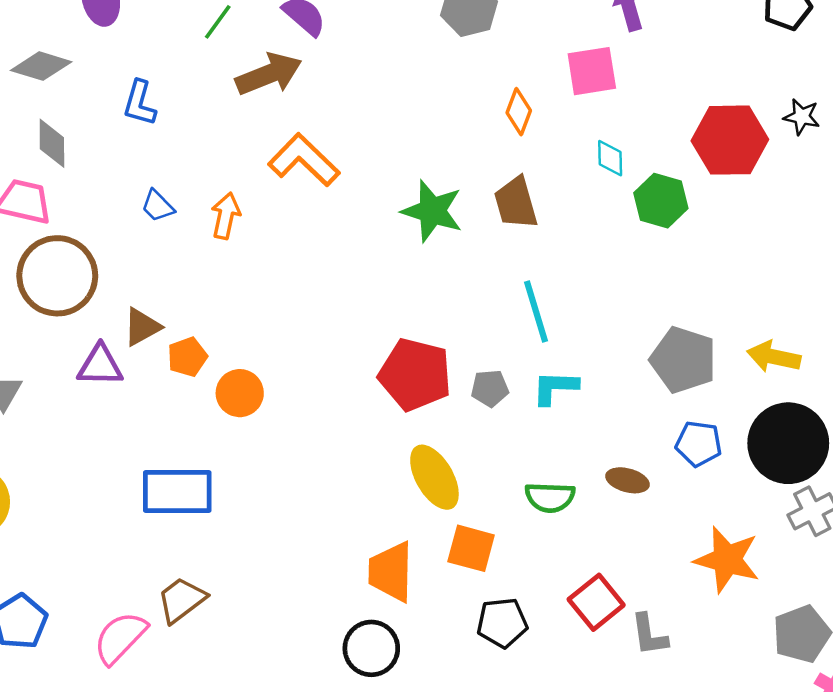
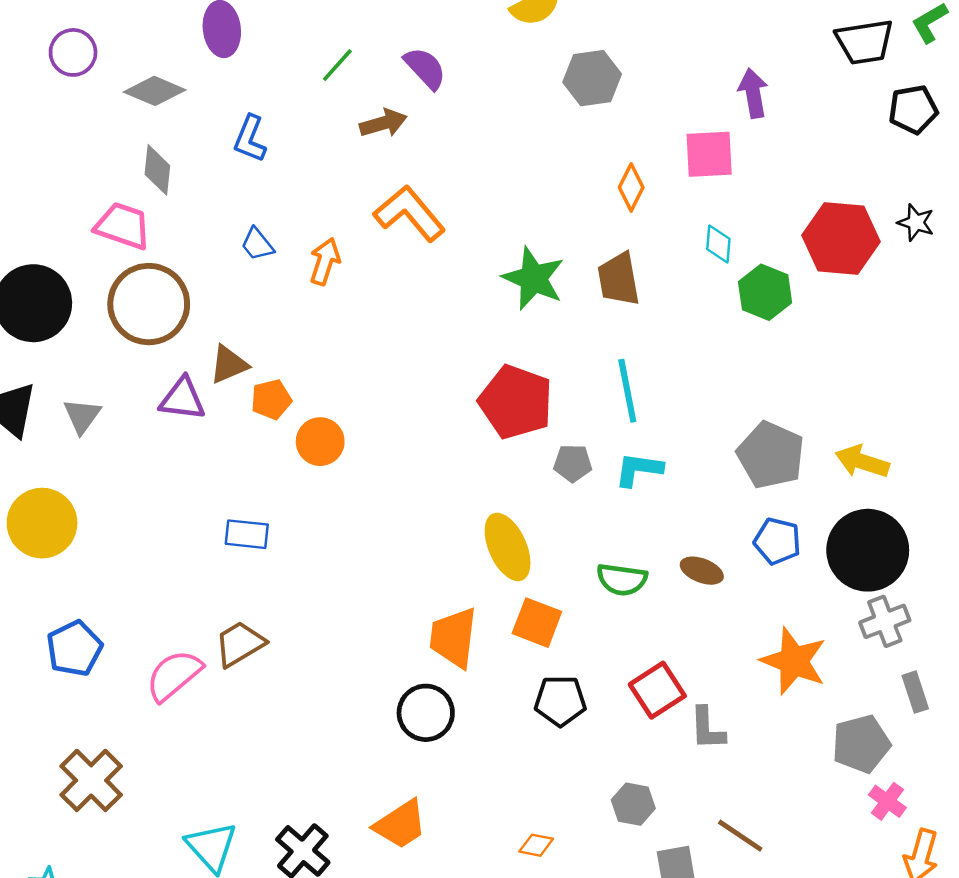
brown arrow: (269, 74) -> (383, 123), size x0.7
red pentagon: (415, 374) -> (516, 402), moved
blue rectangle: (177, 492) -> (247, 534), size x0.6

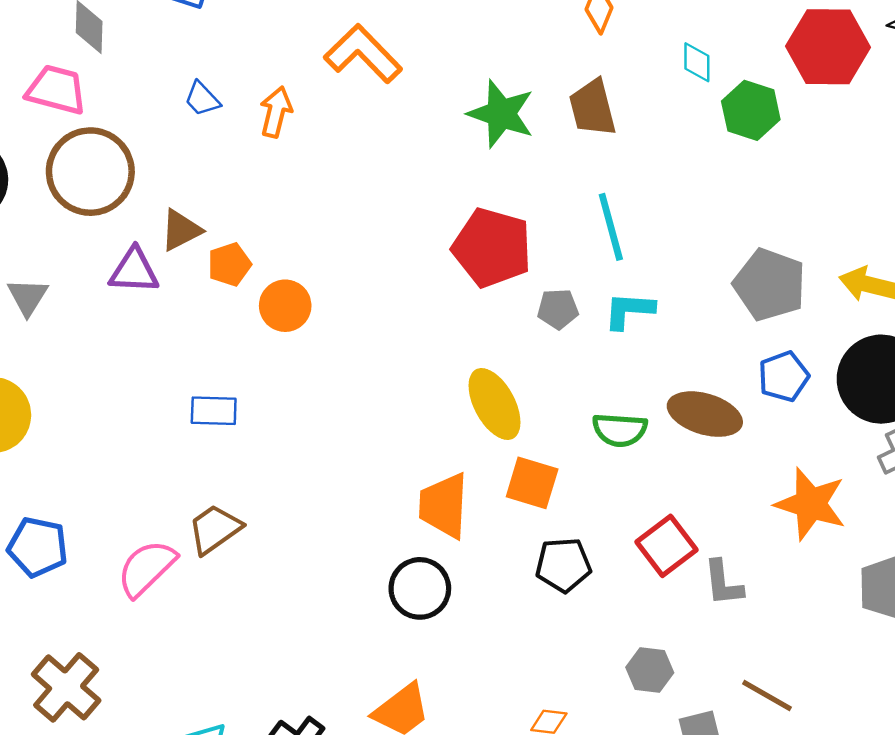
blue pentagon: (777, 541) -> (784, 377), turned -30
brown ellipse: (702, 571) -> (705, 414), size x1.6
blue pentagon: (74, 648) -> (38, 547), turned -30

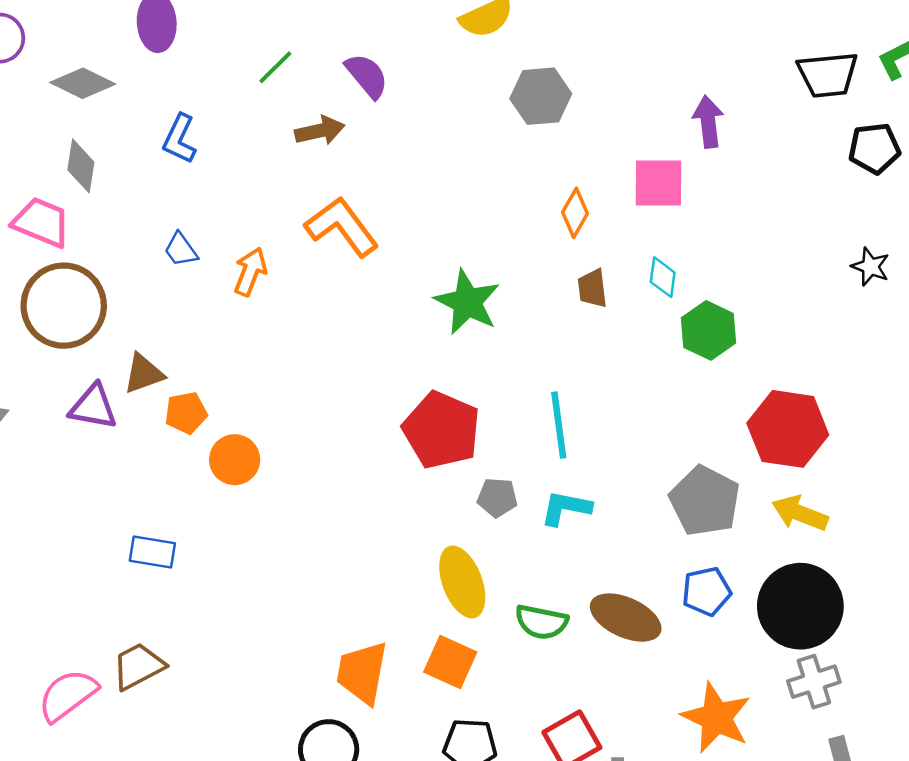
red hexagon: (828, 47) -> (788, 429), moved
brown trapezoid: (593, 108) -> (592, 288), moved, size x0.7
yellow ellipse: (495, 404) -> (462, 582), moved

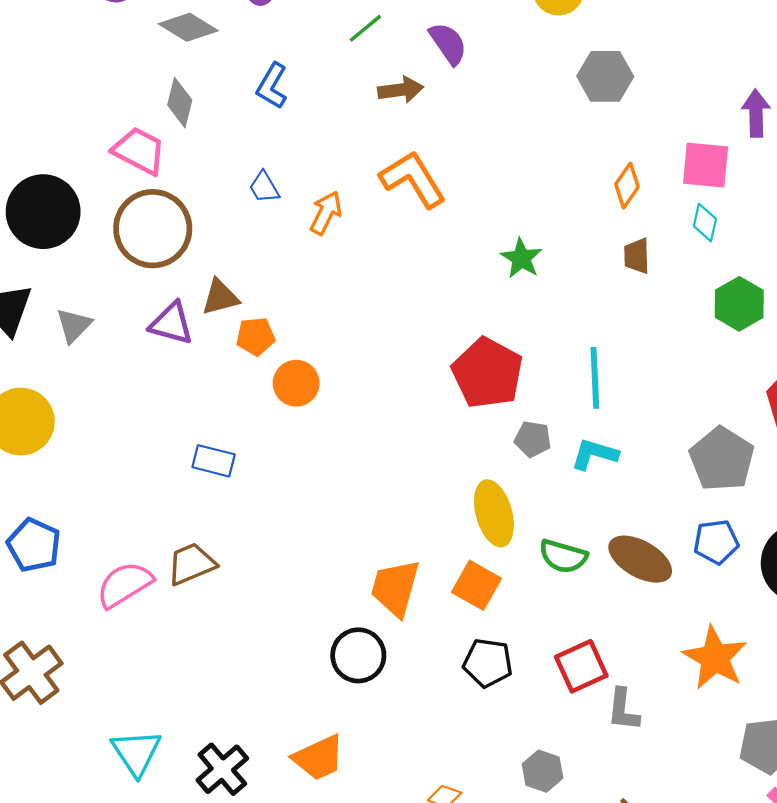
cyan diamond: (663, 277) -> (705, 223), moved
green star: (467, 302) -> (521, 258), size x0.7

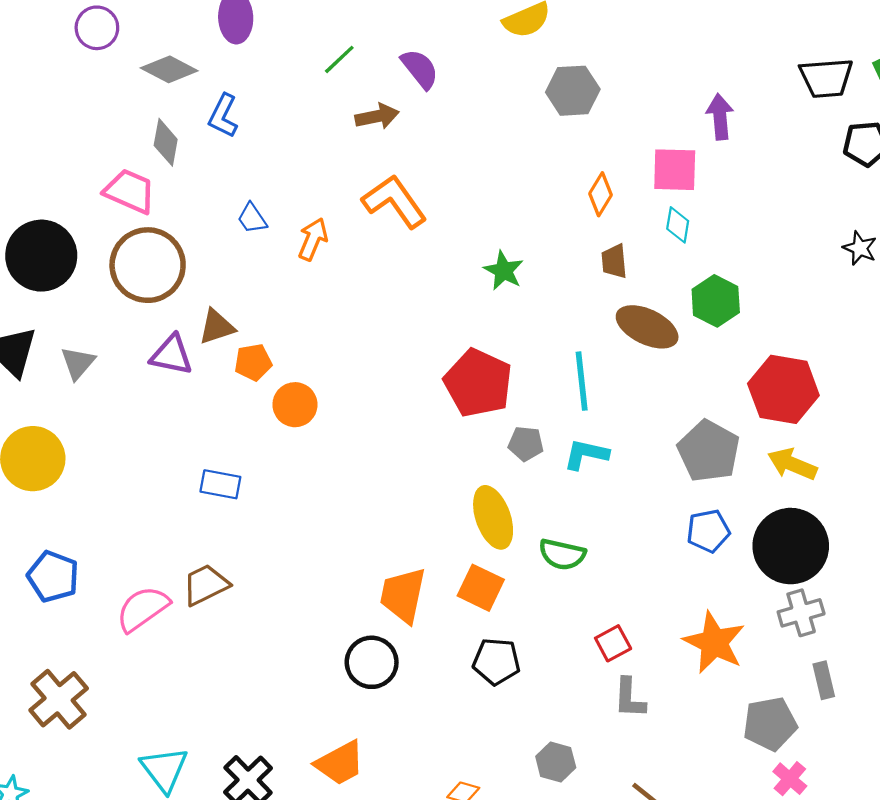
blue L-shape: (272, 86) -> (223, 116), moved
brown ellipse: (640, 559) -> (647, 327), moved
red square: (581, 666) -> (613, 643), moved, size x0.7

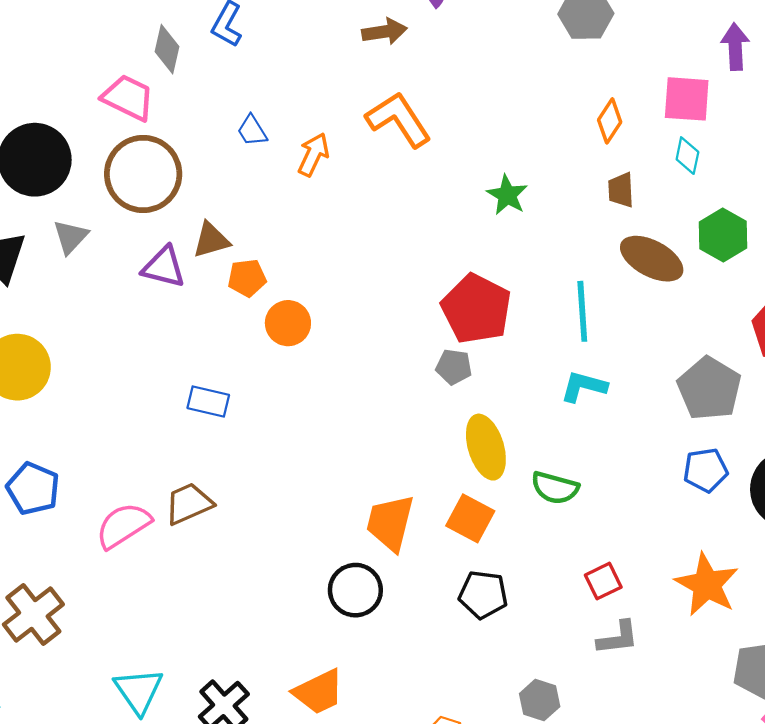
gray triangle: (78, 363) -> (71, 237), moved
gray pentagon: (526, 444) -> (454, 367), moved
gray L-shape: (630, 698) -> (618, 638), turned -102

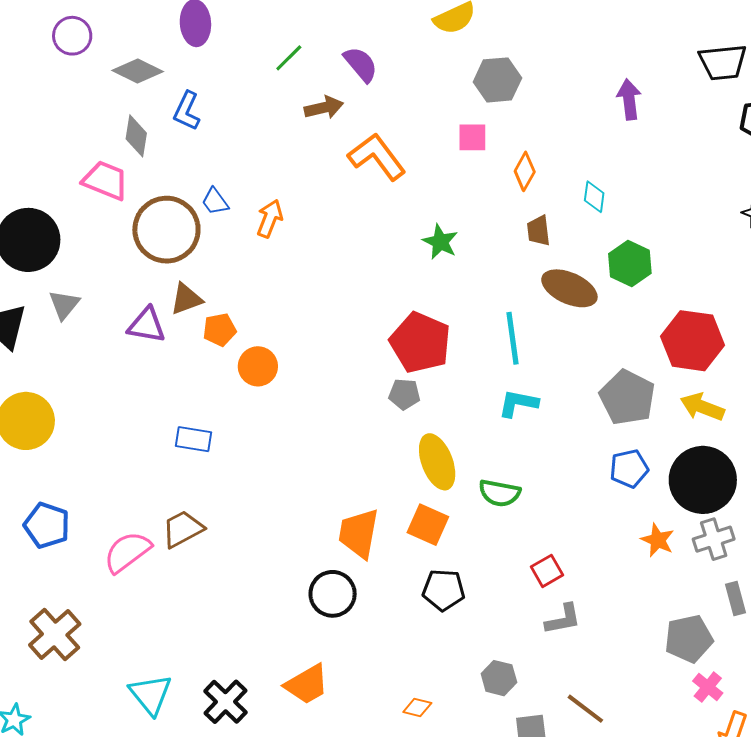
pink square: (687, 99) -> (472, 137), moved, size x0.7
orange L-shape: (399, 119) -> (377, 157), moved
brown circle: (143, 174) -> (166, 230), moved
orange star: (707, 585) -> (658, 540), moved, size x0.6

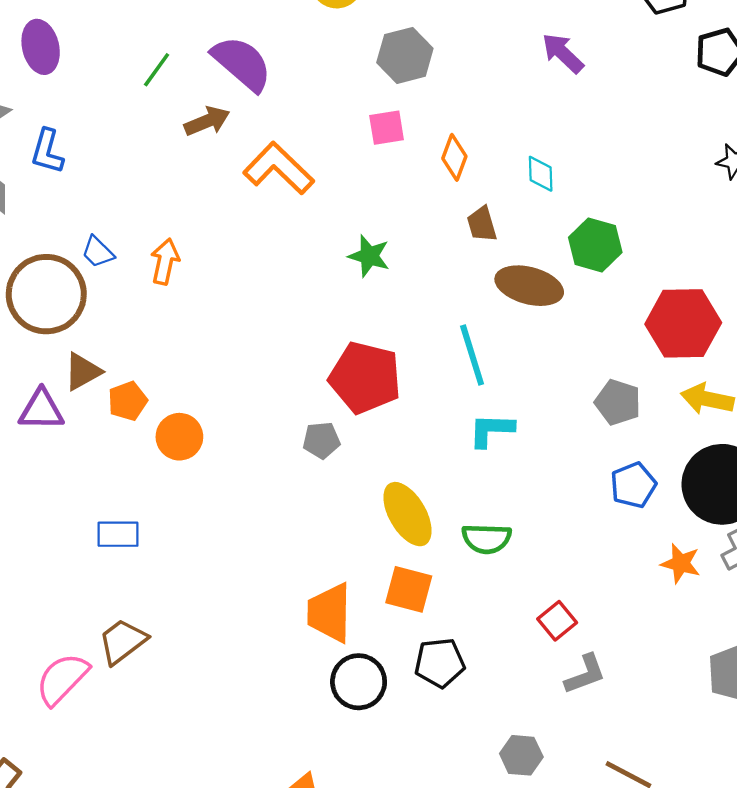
purple semicircle: (361, 64) -> (242, 63), size x1.4
purple arrow: (629, 99) -> (563, 53), turned -30
gray pentagon: (404, 394) -> (321, 440), moved
gray pentagon: (627, 397) -> (618, 402), size x0.7
black circle: (333, 594) -> (359, 682), moved

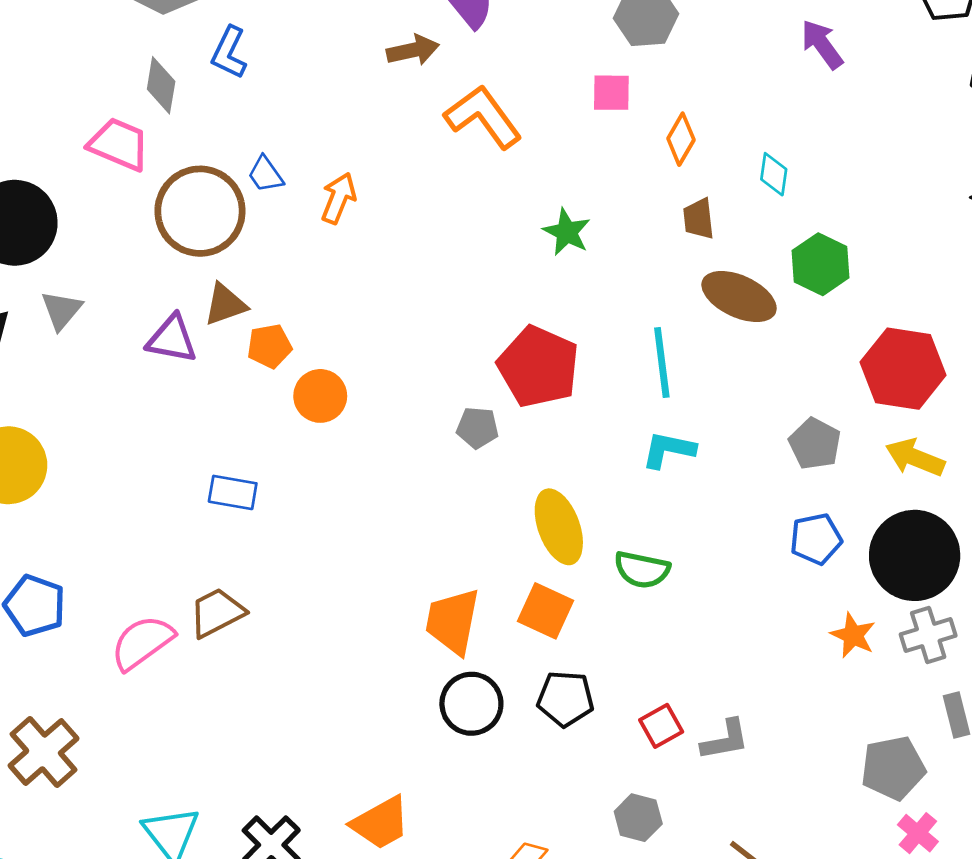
red square: (557, 621) -> (661, 726), moved

